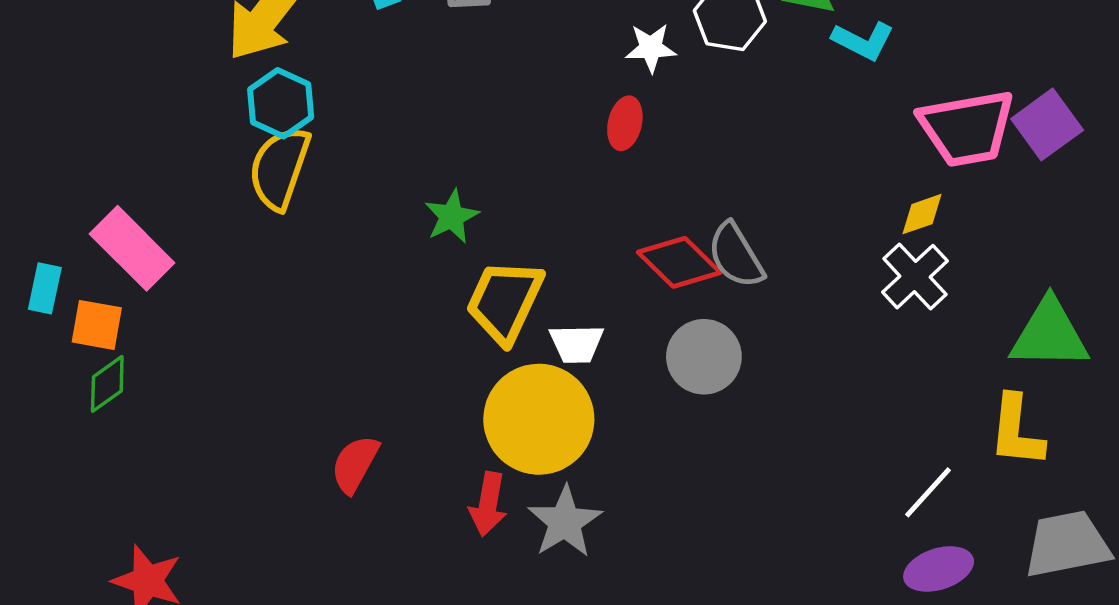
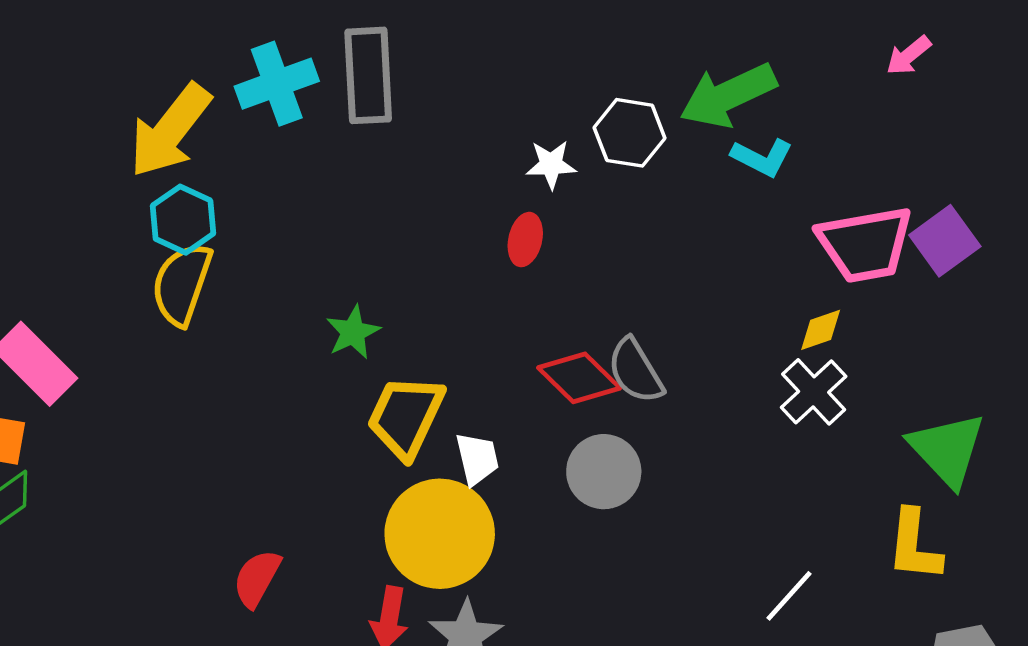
green triangle: (1049, 334) -> (947, 449), turned 46
white trapezoid: (577, 344) -> (477, 459), turned -102
white line: (928, 492) -> (789, 596), moved

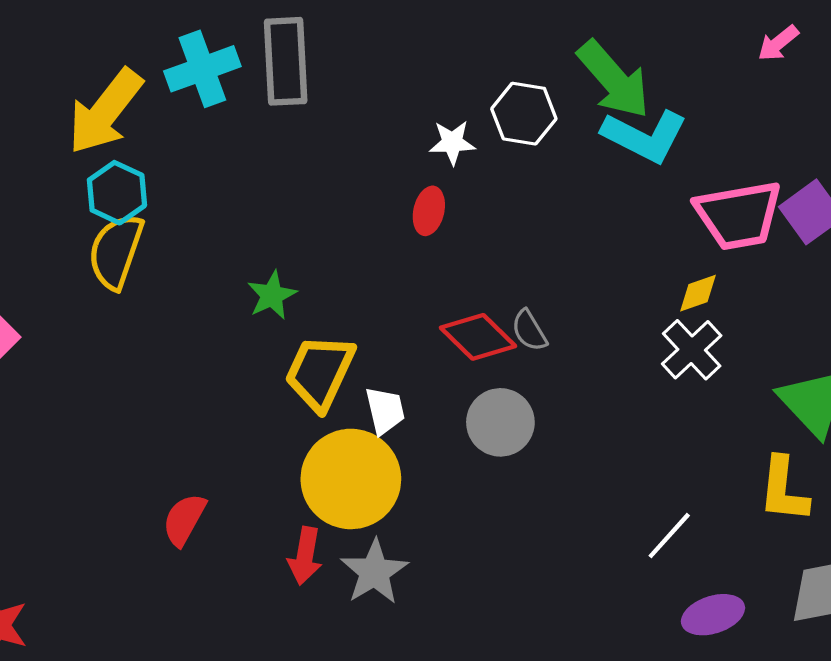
green arrow: (728, 95) -> (614, 79), turned -106
cyan L-shape: (762, 157) -> (645, 136), size x1.5
gray semicircle: (635, 371) -> (529, 330), size x0.7

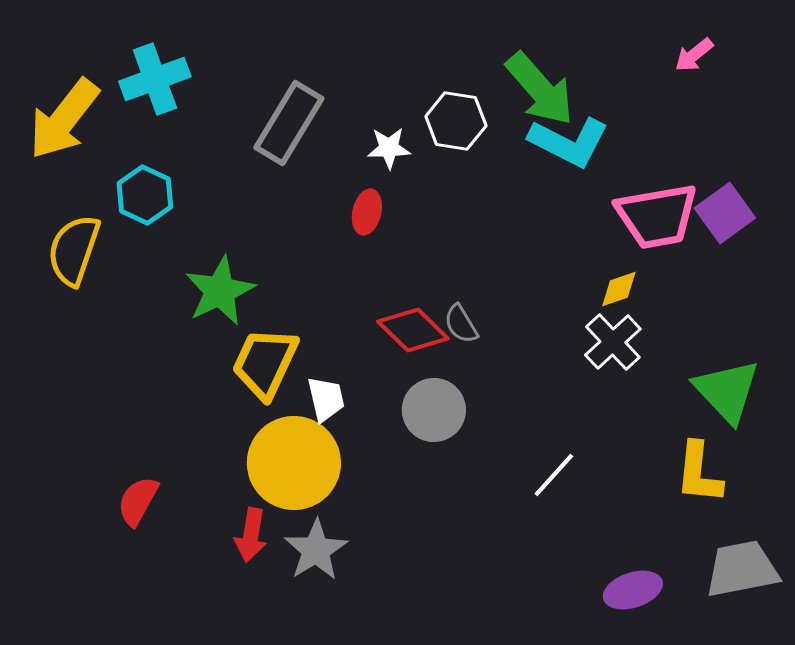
gray rectangle: (286, 61) -> (289, 123), moved, turned 34
cyan hexagon: (117, 193) -> (145, 195), moved
green star: (272, 295) -> (220, 291), size x1.5
white line: (669, 536) -> (554, 475), moved

